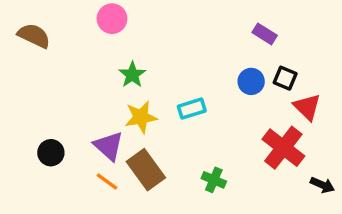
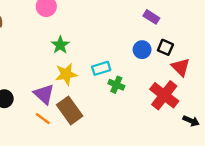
green cross: (214, 180) -> (116, 85), moved

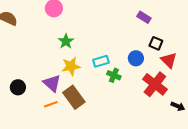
blue circle: (142, 50) -> (136, 58), moved
orange line: (43, 119) -> (51, 104), turned -56

